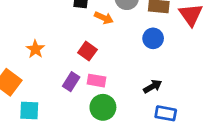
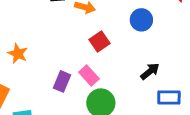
red square: (87, 51) -> (99, 41), moved, turned 30
pink rectangle: (96, 81) -> (89, 76), turned 48

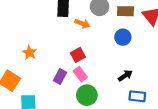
red square: (99, 41) -> (78, 55), moved

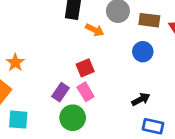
orange star: (29, 53) -> (15, 62), moved
green circle: (87, 95) -> (73, 118), moved

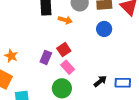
purple rectangle: (60, 92) -> (46, 57), moved
black arrow: (141, 99) -> (100, 81), moved

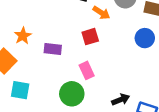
red square: (64, 50) -> (90, 37), moved
purple rectangle: (46, 57) -> (53, 49), moved, turned 56

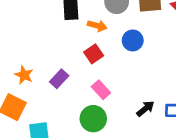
blue circle: (145, 38) -> (133, 40), moved
purple rectangle: (53, 49) -> (59, 79), turned -36

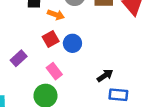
blue circle: (133, 40) -> (72, 43), moved
black arrow: (145, 109) -> (105, 75), moved

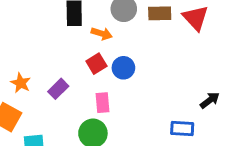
pink rectangle: (54, 71) -> (103, 103), turned 35
black arrow: (105, 75) -> (210, 100), moved

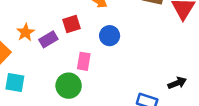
red square: (96, 64) -> (72, 24), moved
orange star: (21, 83) -> (25, 32), moved

